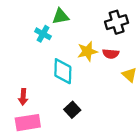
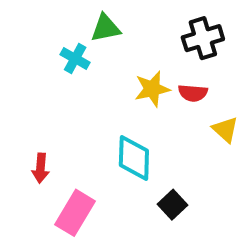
cyan diamond: (63, 71) -> (134, 158), moved
black square: (72, 110) -> (173, 205), moved
pink rectangle: (28, 123) -> (75, 213), moved, turned -50

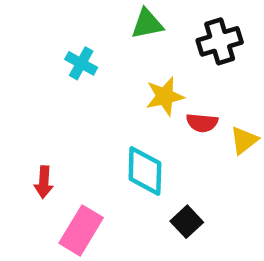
green triangle: (106, 28) -> (147, 24), moved
red semicircle: (193, 93) -> (202, 123), moved
yellow triangle: (225, 130) -> (244, 140), turned 40

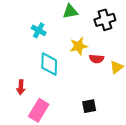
cyan diamond: (145, 171) -> (49, 64), moved
black square: (187, 222) -> (89, 106), turned 32

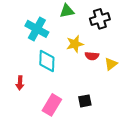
cyan cross: (39, 30) -> (37, 29), size x1.6
pink rectangle: (39, 110) -> (52, 105), moved

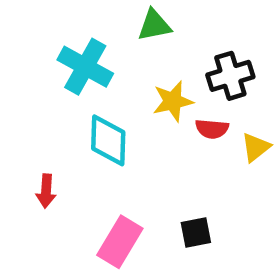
black cross: (100, 19) -> (230, 76), moved

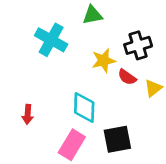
red semicircle: (212, 129) -> (127, 77), turned 30
cyan diamond: (108, 140) -> (84, 107), moved
black square: (196, 233) -> (117, 139), size x1.5

